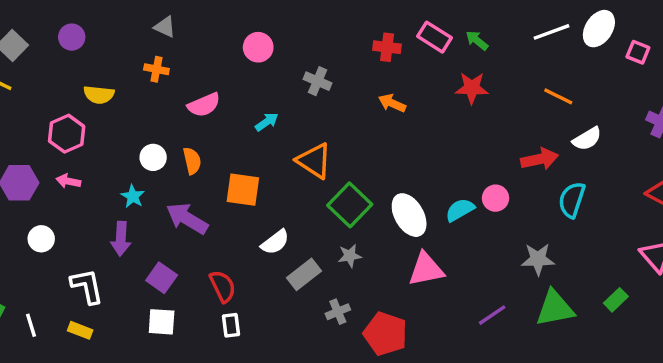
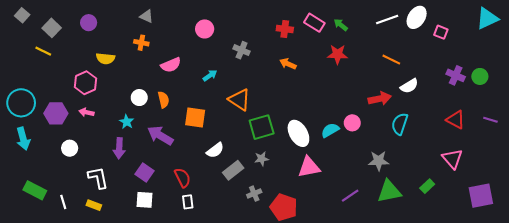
green square: (350, 205) -> (262, 127), turned 30

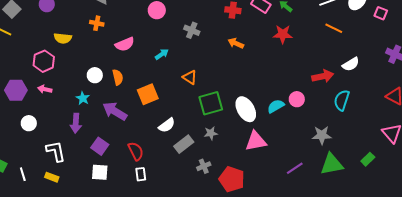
orange line: (391, 60) -> (334, 28), moved
orange triangle: (239, 100) -> (190, 77), size x0.7
orange square: (195, 118) -> (148, 94), turned -30

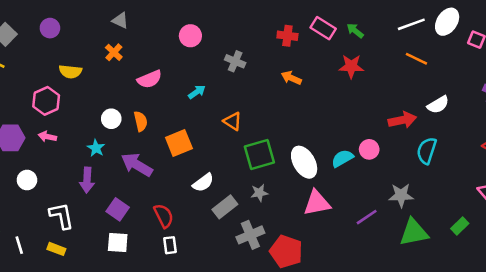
orange cross: (97, 23) -> (114, 52), turned 32
gray cross: (204, 166) -> (250, 235), size x1.5
purple line: (295, 168) -> (367, 217), moved

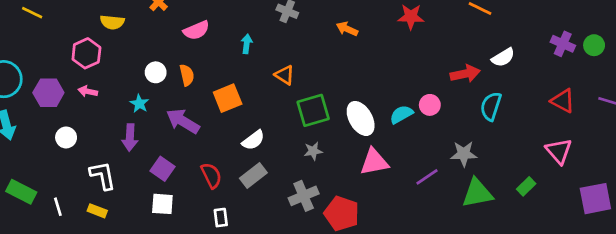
cyan arrow: (197, 92) -> (247, 44), turned -48
gray rectangle: (225, 207) -> (253, 175), moved
white rectangle: (170, 245) -> (221, 218), moved

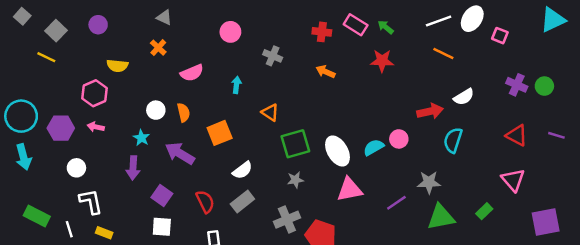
white L-shape: (103, 175) -> (91, 202), moved

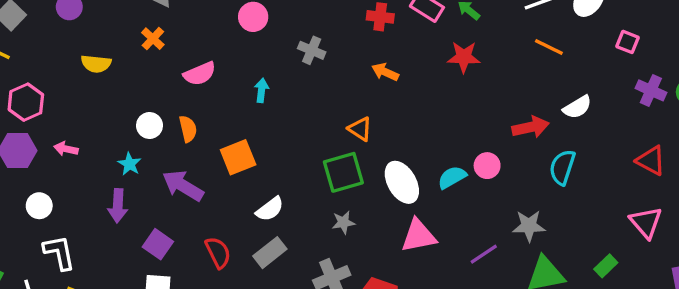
pink square: (500, 36) -> (627, 42), moved
pink hexagon: (94, 93) -> (26, 102), moved
orange triangle: (270, 113) -> (360, 129), moved

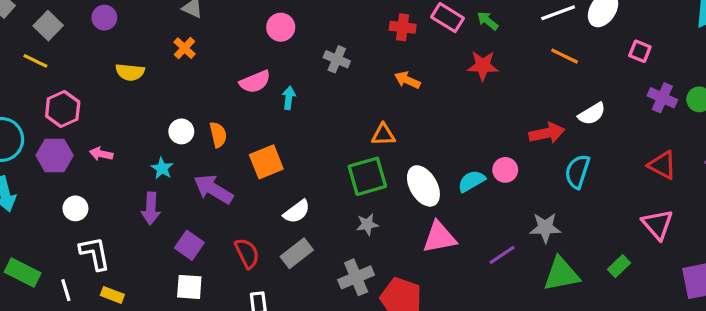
pink semicircle: (200, 74) -> (255, 82), moved
orange triangle: (360, 129) -> (383, 135), turned -35

